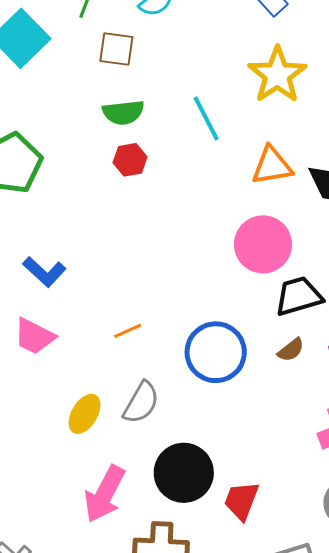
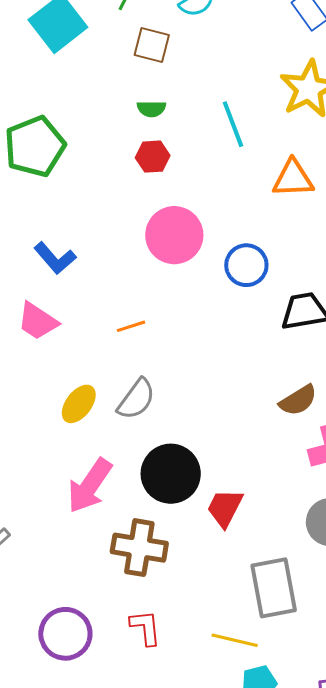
green semicircle: (123, 112) -> (151, 109), size x0.7
pink circle: (263, 244) -> (174, 235), moved
brown semicircle: (291, 350) -> (298, 400), moved, size x1.4
blue circle: (216, 352) -> (246, 265), moved, size x0.7

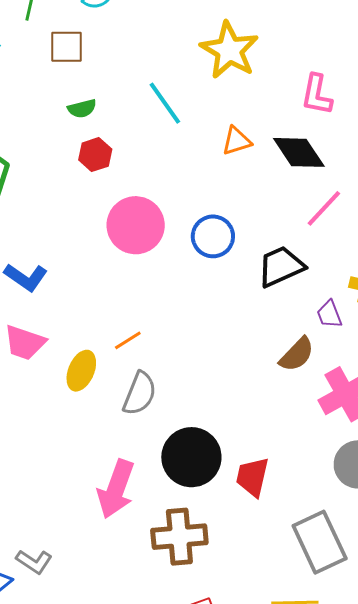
orange triangle: (293, 179) -> (237, 141), size x0.7
orange line: (131, 326) -> (128, 340), moved
yellow ellipse: (79, 404) -> (81, 371), moved

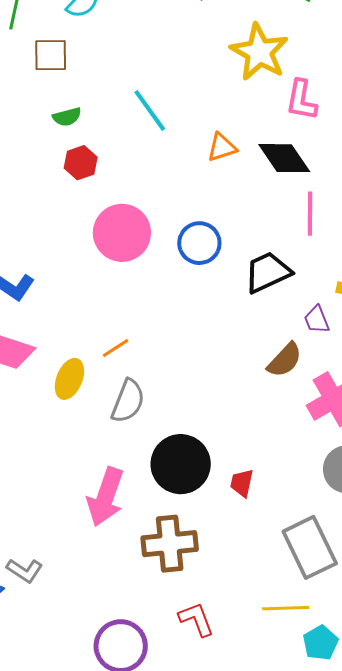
yellow star: (229, 50) -> (259, 52), moved
pink line: (324, 208) -> (310, 214), turned -42
red trapezoid: (252, 477) -> (242, 483), size x0.7

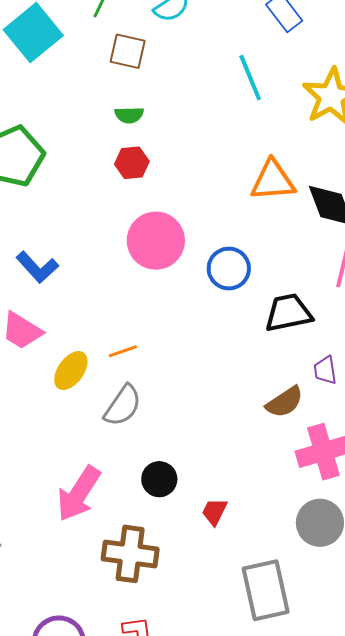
cyan line: (150, 110) -> (250, 78), moved
orange triangle: (222, 147) -> (273, 181), size x1.5
black circle: (181, 464) -> (159, 479), size x0.6

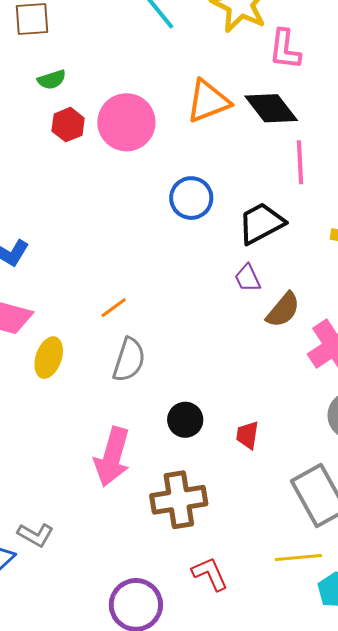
pink circle: (156, 241) -> (126, 122), moved
purple trapezoid: (325, 370) -> (248, 278), moved
yellow ellipse: (71, 371) -> (49, 358), moved

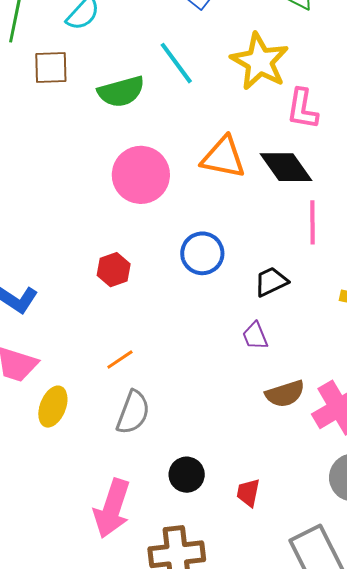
green semicircle: (52, 80) -> (121, 92), moved, size x1.6
orange triangle: (208, 101) -> (223, 157), turned 30
red hexagon: (68, 125) -> (114, 270), moved
black trapezoid: (261, 223) -> (271, 282), size x0.7
brown semicircle: (283, 310) -> (285, 394), moved, turned 30

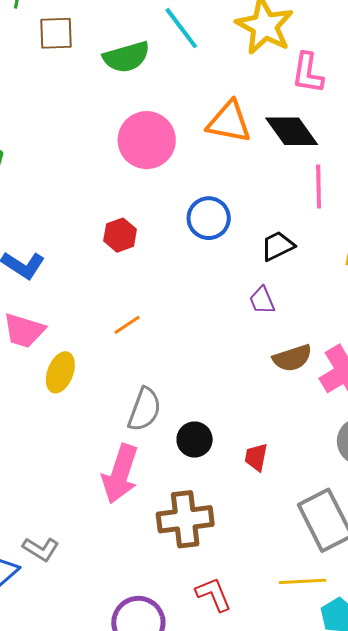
gray semicircle: (133, 412) -> (144, 409), moved

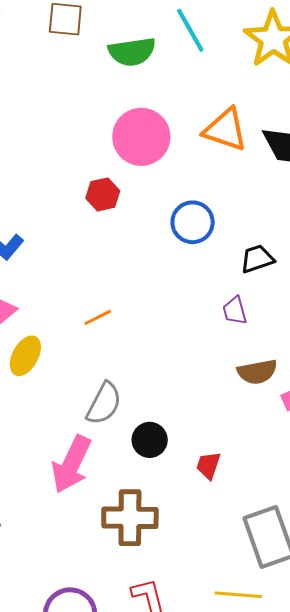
red hexagon: (120, 235) -> (103, 194), moved

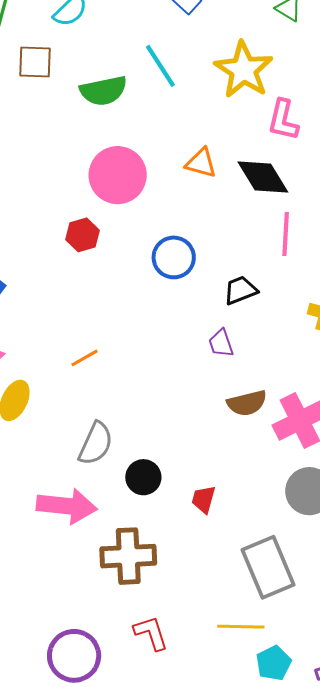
orange triangle: (225, 130) -> (201, 163), size x0.7
pink arrow: (71, 464) -> (67, 506), turned -106

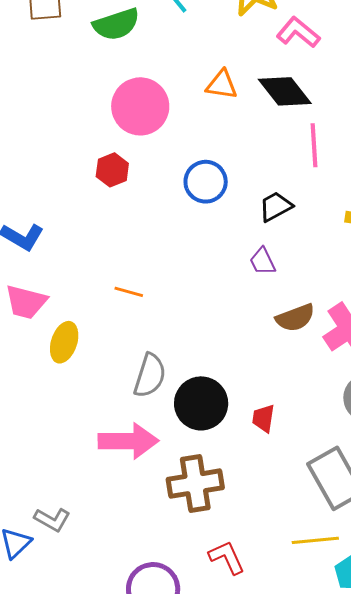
pink L-shape: (283, 120) -> (298, 32), turned 123
orange line: (85, 358) -> (129, 292), turned 52
black circle: (143, 477) -> (201, 403), size x1.5

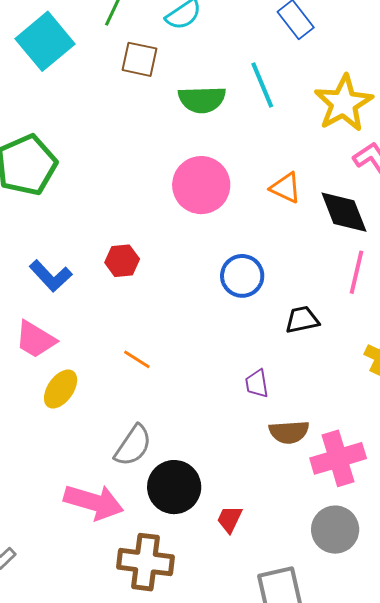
red hexagon: (112, 170) -> (122, 261), moved
purple trapezoid: (262, 261) -> (257, 384), moved

